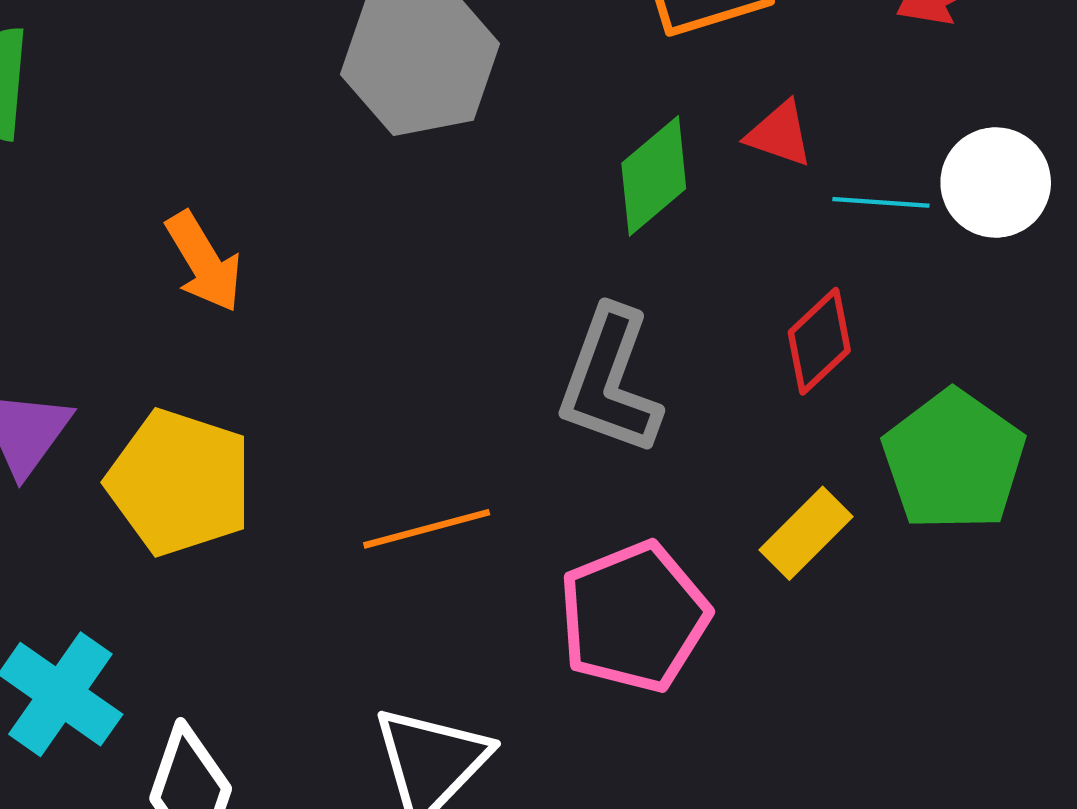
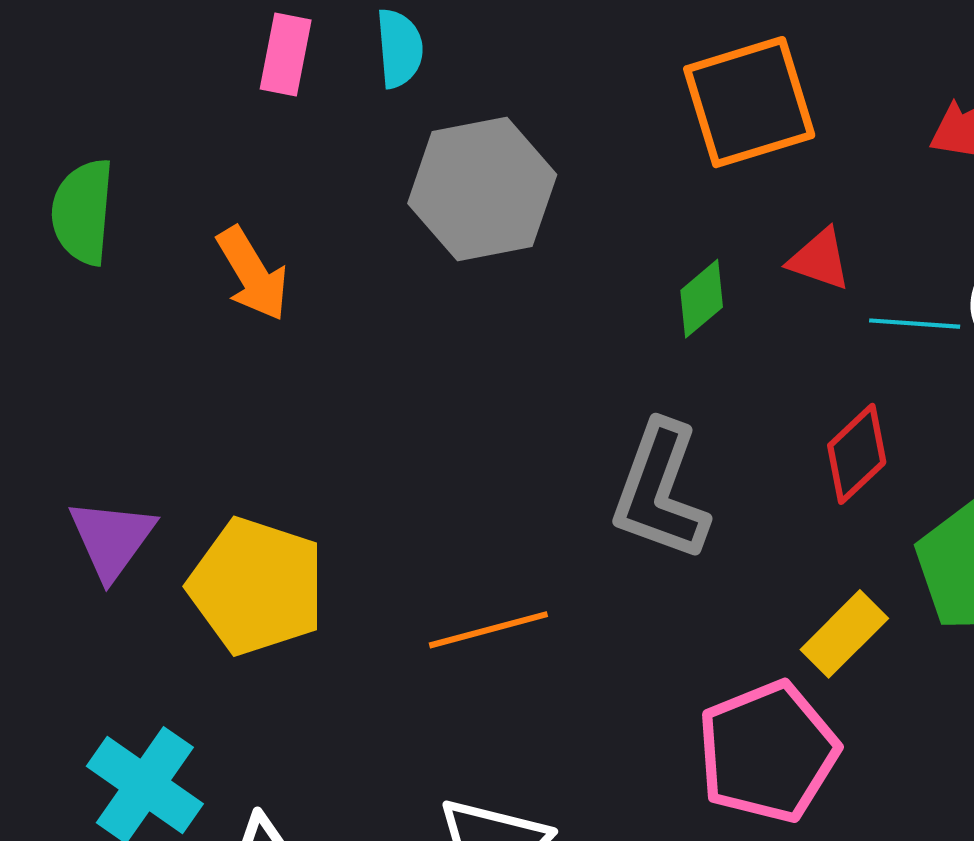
green diamond: (654, 176) -> (702, 299), size x0.7
orange arrow: (204, 262) -> (252, 274), moved
pink pentagon: (634, 617) -> (768, 752), moved

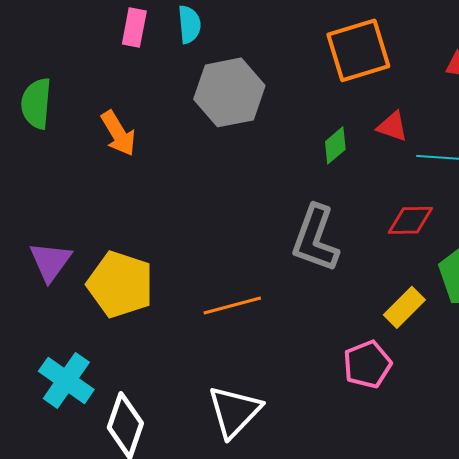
red diamond: (857, 454) -> (410, 220), turned 42
pink pentagon: (768, 752) -> (367, 364), size x0.7

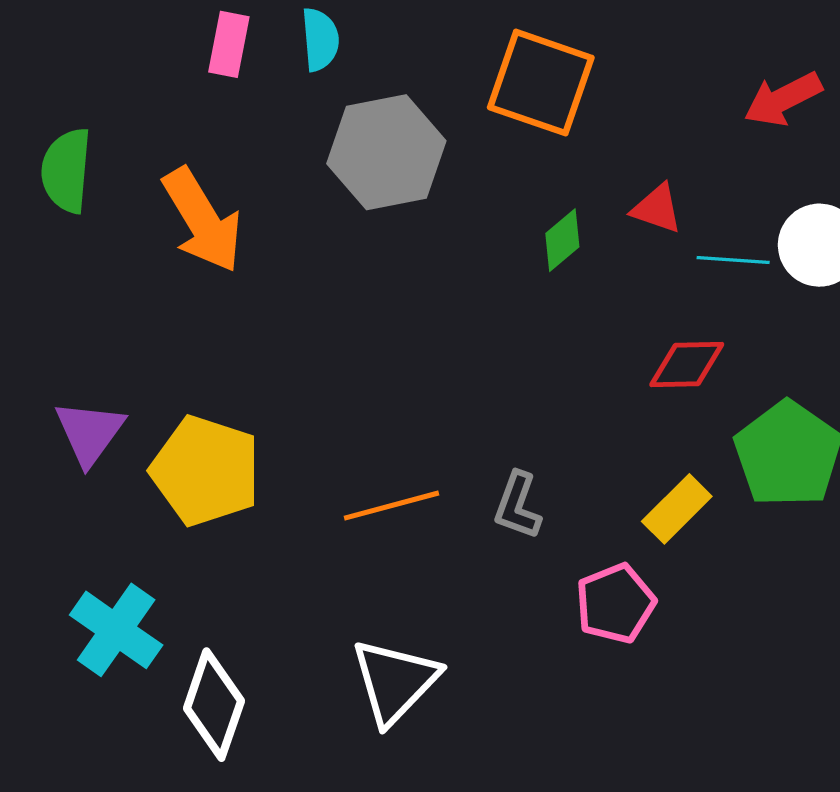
orange square: (358, 50) -> (541, 83), moved, turned 36
orange arrow: (118, 133) -> (202, 220), size x1.4
gray L-shape: (315, 238) -> (518, 506), moved, size x0.6

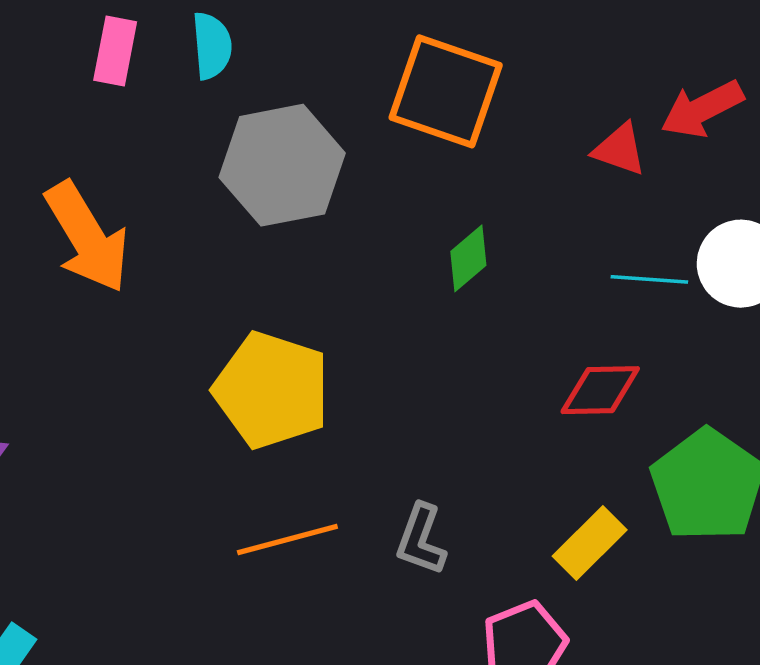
red triangle: (657, 209) -> (620, 149), moved
yellow pentagon: (206, 471) -> (272, 390), moved

